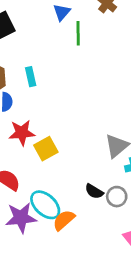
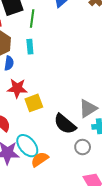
green line: (78, 33) -> (32, 19), moved
black semicircle: (94, 191) -> (65, 124), moved, size x1.6

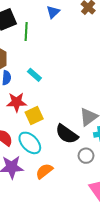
cyan rectangle: (30, 47) -> (34, 75), moved, turned -40
cyan ellipse: (27, 146) -> (30, 143), moved

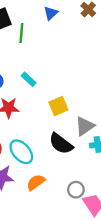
yellow square: (34, 115) -> (58, 106), moved
gray circle: (86, 156) -> (76, 190), moved

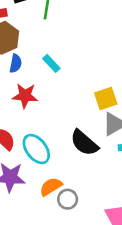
yellow square: (58, 106) -> (106, 99), moved
gray circle: (76, 190) -> (68, 199), moved

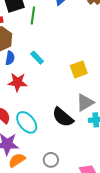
yellow square: (106, 99) -> (79, 69), moved
orange semicircle: (51, 187) -> (17, 160), moved

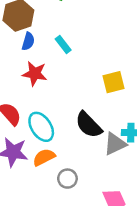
yellow square: (79, 69) -> (114, 82), moved
gray triangle: (85, 103) -> (115, 144), moved
orange semicircle: (17, 160) -> (44, 157), moved

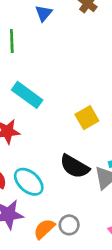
cyan rectangle: (63, 44) -> (27, 95), size x1.6
orange semicircle: (44, 157) -> (44, 229), moved

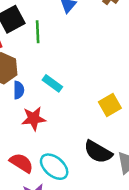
cyan rectangle: (27, 95) -> (52, 83), size x0.7

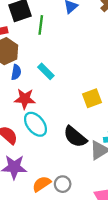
cyan ellipse: (54, 167) -> (36, 124), moved

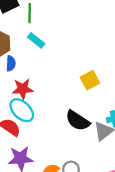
cyan rectangle: (46, 71) -> (36, 40), moved
cyan ellipse: (36, 124) -> (22, 110), moved

